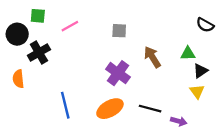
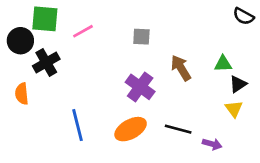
green square: (38, 16) -> (45, 19), size x1.5
black semicircle: (205, 25) -> (243, 16), moved

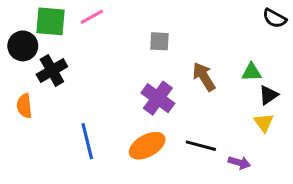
pink line: (83, 31) -> (92, 17), moved

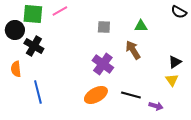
black cross: (52, 71) -> (34, 46), turned -30
green triangle: (252, 72) -> (141, 26), moved
blue line: (87, 141) -> (38, 92), moved

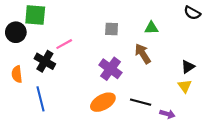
pink line: (60, 11) -> (64, 44), moved
black cross: (34, 46) -> (45, 61), moved

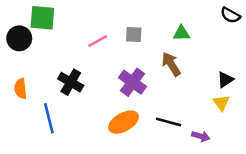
pink line: (64, 44) -> (98, 41), moved
black cross: (45, 61) -> (71, 82), moved

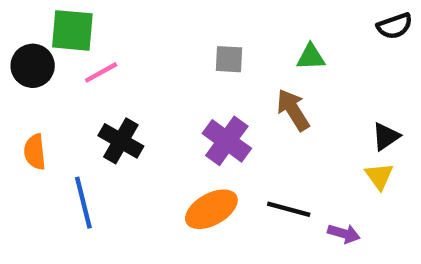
black semicircle: (230, 15) -> (395, 26), turned -48
pink line: (98, 41) -> (101, 72), moved

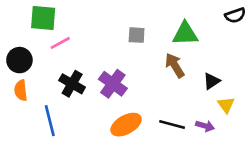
green triangle: (311, 57) -> (185, 34), size x1.5
black circle: (33, 66) -> (19, 60), moved
black triangle: (386, 136) -> (212, 81), moved
purple cross: (227, 141) -> (113, 84), moved
purple arrow: (344, 234) -> (205, 126), moved

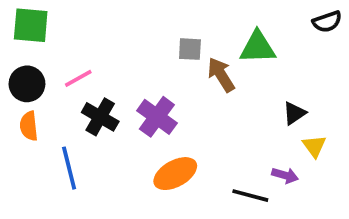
green square: (43, 18) -> (31, 25), moved
pink line: (60, 43) -> (78, 78), moved
brown arrow: (175, 65) -> (221, 75), moved
black line: (172, 125) -> (250, 196), moved

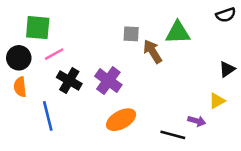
green square: (31, 25) -> (38, 28), moved
black triangle: (294, 113) -> (227, 69), moved
yellow triangle: (314, 146) -> (217, 101), turned 36

